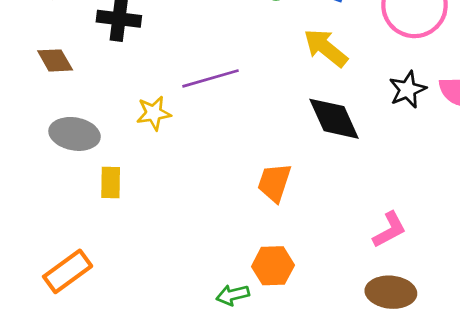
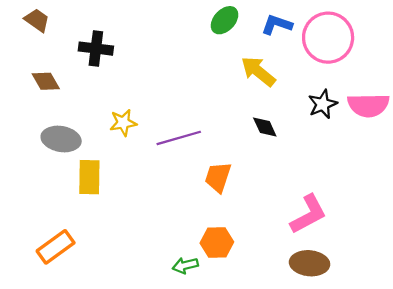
purple line: (211, 78) -> (179, 138), moved
black diamond: (334, 119) -> (265, 127), size x0.6
yellow rectangle: (111, 183) -> (89, 177), size x1.4
pink L-shape: (390, 230) -> (308, 214), size x1.4

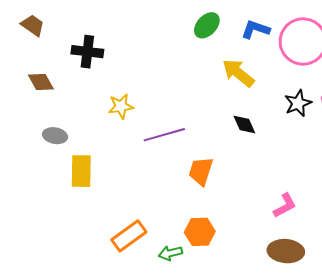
yellow star: (123, 123) -> (121, 106), moved
gray ellipse: (61, 139) -> (55, 136), size x0.7
pink L-shape: (308, 214) -> (285, 206), size x0.7
orange rectangle: (56, 247) -> (129, 236), moved

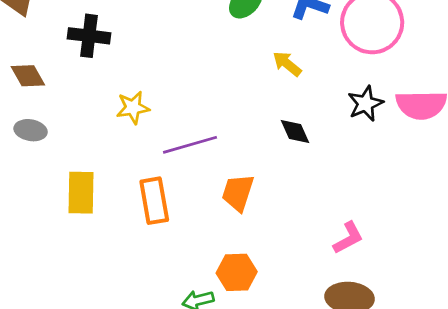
yellow arrow: (238, 73) -> (287, 64), size x0.7
gray ellipse: (55, 136) -> (31, 130), moved
orange rectangle: (129, 236) -> (154, 201), moved, turned -64

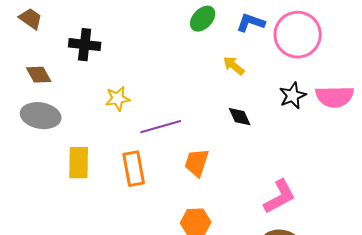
gray ellipse: (31, 130) -> (41, 116), size x1.6
pink L-shape: (348, 238) -> (280, 197), size x1.4

